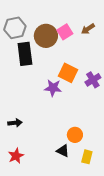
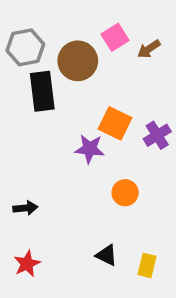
pink square: (65, 32) -> (115, 37), moved
orange circle: (75, 135) -> (125, 193), moved

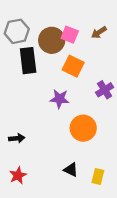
pink square: (115, 37) -> (70, 35), moved, turned -36
orange square: (115, 123) -> (73, 66), moved
orange circle: (125, 193) -> (83, 128), size x1.5

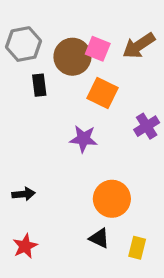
brown arrow: (99, 32) -> (139, 46), size x1.5
black rectangle: (28, 61) -> (39, 85), size x0.6
orange circle: (83, 128) -> (112, 199), moved

